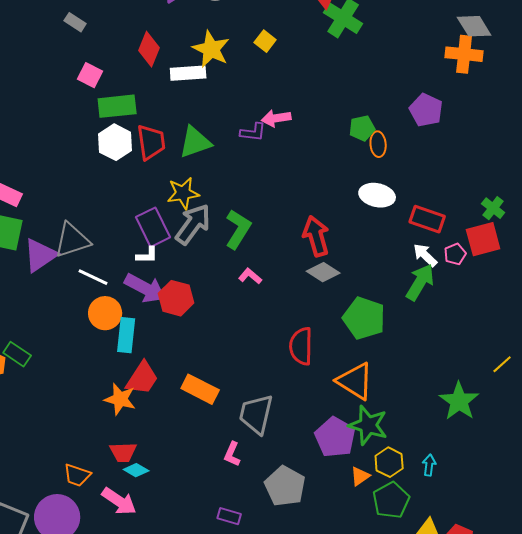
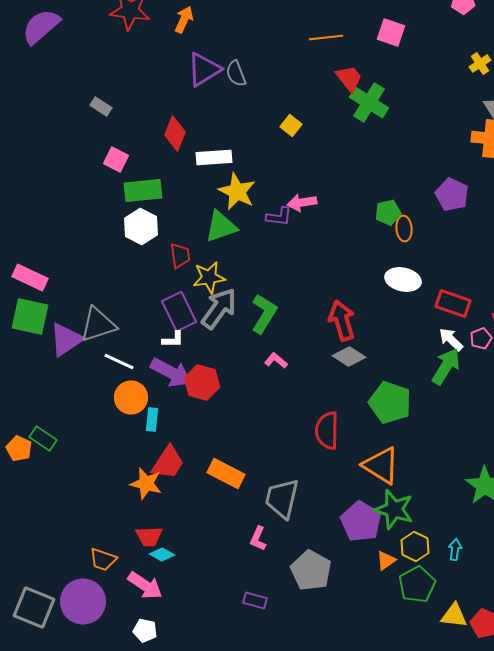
yellow star: (211, 49) -> (237, 192), moved
red trapezoid: (151, 142) -> (180, 256), moved, size x0.7
cyan rectangle: (126, 335) -> (152, 420), size x0.7

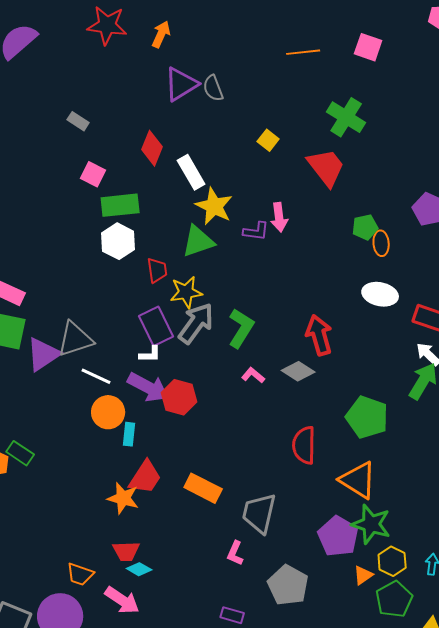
red trapezoid: (349, 78) -> (326, 167), moved, size x1.4
white rectangle: (214, 158) -> (191, 172), turned 64
pink arrow: (302, 202) -> (279, 217), turned -88
gray diamond: (349, 356) -> (298, 371), moved

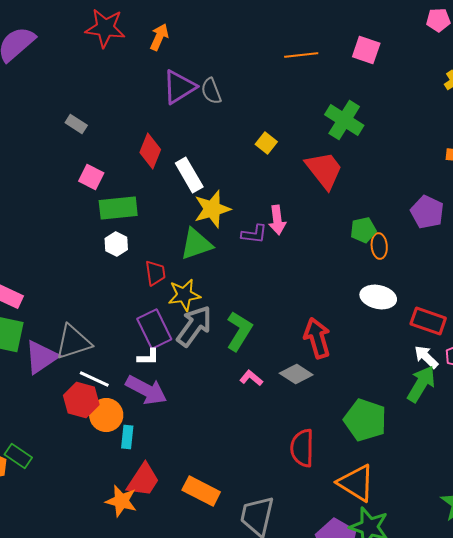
yellow star: (214, 206) -> (212, 209), turned 30
white hexagon: (118, 241) -> (116, 244), size x0.7
red hexagon: (179, 397) -> (81, 400), moved

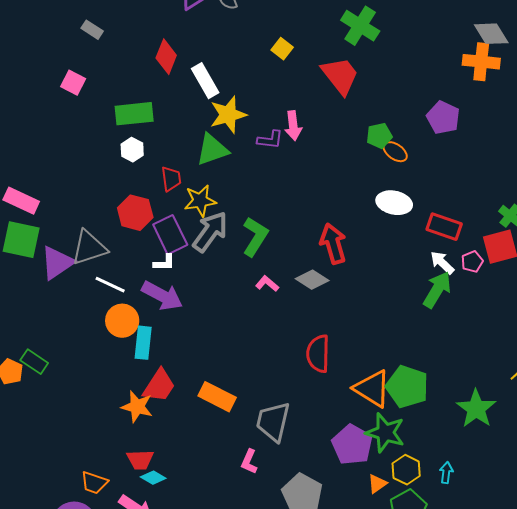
pink square: (91, 177) -> (73, 83), moved
orange ellipse: (379, 246) -> (395, 152), turned -50
red hexagon: (81, 400) -> (135, 213), moved
green pentagon: (365, 420) -> (407, 387), moved
cyan rectangle: (127, 437) -> (143, 343), size x1.4

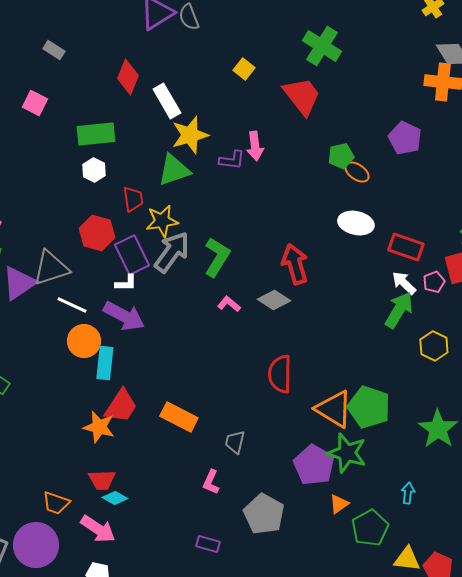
gray trapezoid: (273, 422) -> (235, 442), size x0.6
yellow hexagon: (406, 470) -> (434, 346), moved

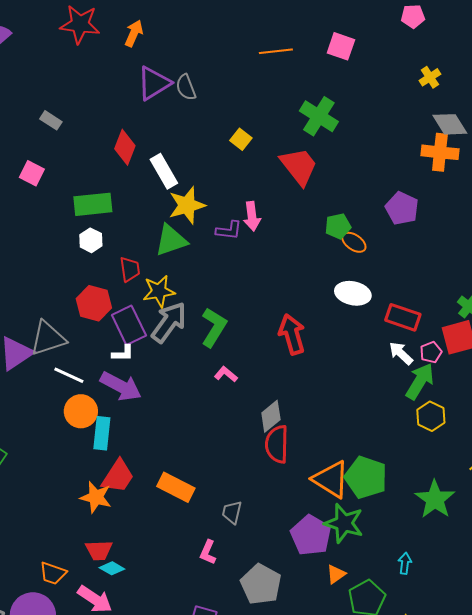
gray diamond: (274, 300) -> (271, 416), moved, turned -72
green arrow: (399, 310) -> (420, 381), moved

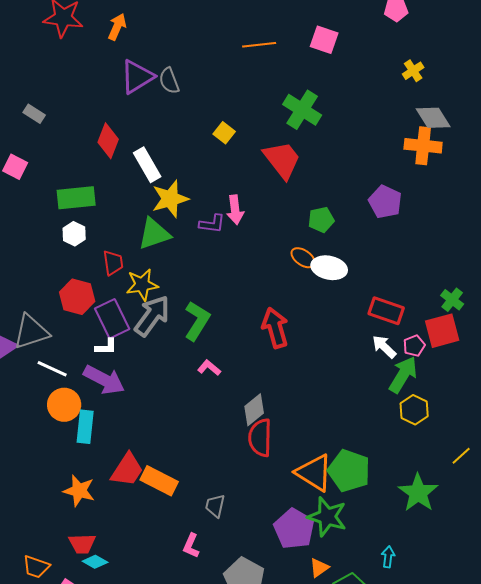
orange ellipse: (354, 242) -> (303, 258), moved
white ellipse: (353, 293) -> (329, 268), moved
red trapezoid: (118, 476) -> (127, 470), moved

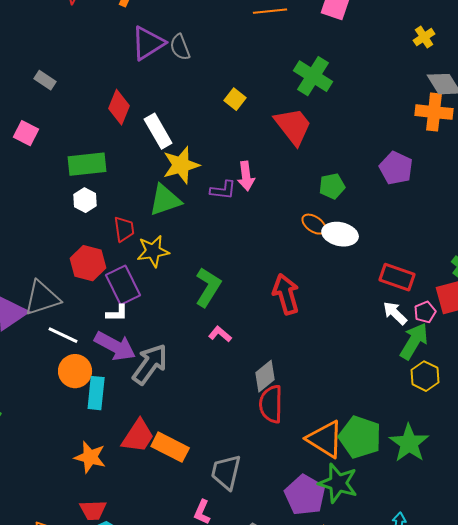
gray arrow: (152, 316) -> (150, 364), moved
green star: (418, 493) -> (409, 443), moved
gray trapezoid: (215, 506) -> (226, 472), size x1.5

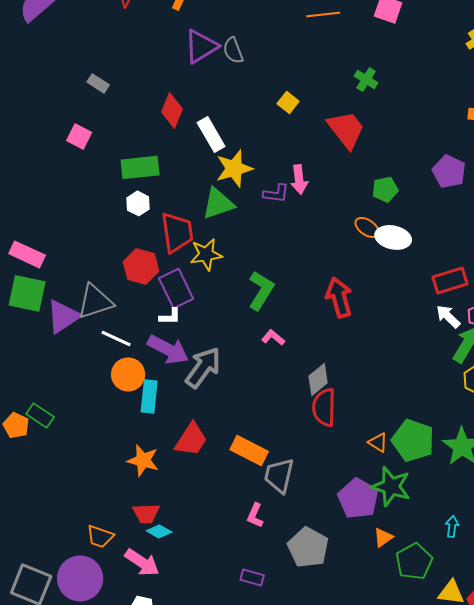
green cross: (313, 76) -> (366, 79), size x0.6
red trapezoid: (124, 229) -> (177, 232), size x1.6
red rectangle: (397, 277) -> (450, 280), turned -36
orange triangle: (325, 439) -> (378, 442), size x0.5
orange rectangle: (170, 447) -> (249, 450), moved

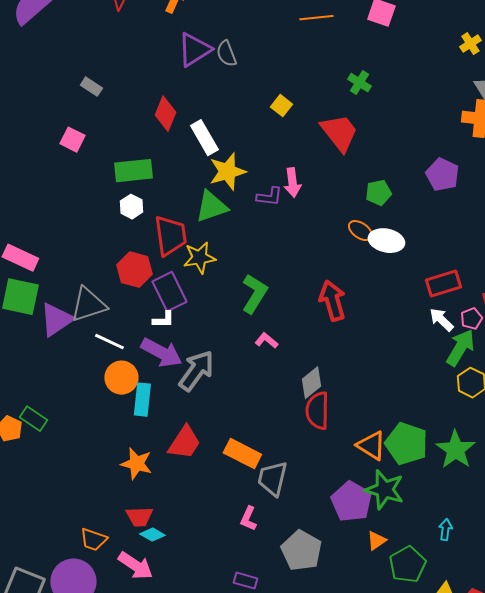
orange triangle: (378, 442) -> (371, 446), size x1.5

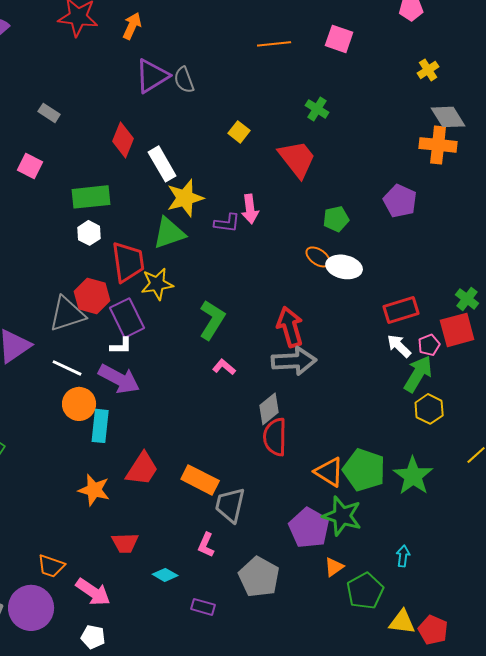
gray triangle: (88, 305) -> (67, 314), moved
gray arrow: (196, 371) -> (294, 361), moved, turned 51
red trapezoid: (139, 517) -> (125, 543), moved
cyan diamond: (152, 535) -> (165, 575), moved

